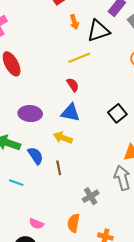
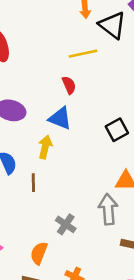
black triangle: (98, 31) -> (112, 25), turned 45
yellow arrow: (63, 138) -> (45, 147), turned 72
gray cross: (91, 196) -> (66, 224), turned -35

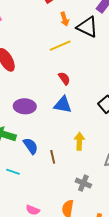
yellow line: (83, 54) -> (60, 46), moved
yellow arrow: (45, 147) -> (79, 141), moved

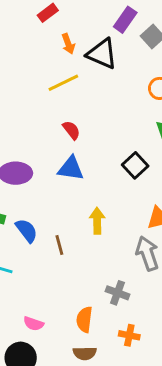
gray cross: (83, 183) -> (118, 293), moved

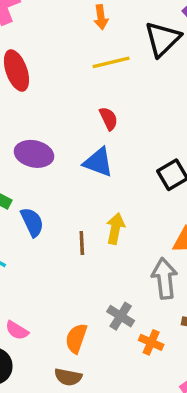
orange arrow: (68, 44) -> (101, 17), moved
black triangle: (102, 54) -> (162, 39), turned 40
brown line: (59, 245) -> (82, 243), moved
orange cross: (129, 335) -> (151, 342), moved

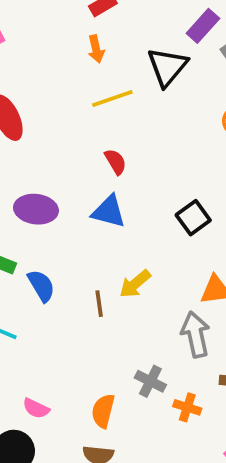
yellow arrow: (115, 229) -> (135, 284), turned -136

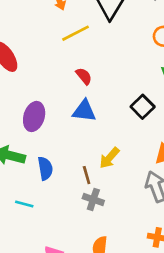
purple ellipse: (36, 209) -> (34, 116), turned -72
blue semicircle: (41, 286) -> (45, 168), turned 30
gray cross: (150, 381) -> (93, 199), moved

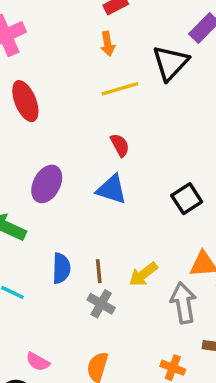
yellow arrow: (109, 158) -> (143, 274), moved
blue semicircle: (45, 168) -> (61, 268), moved

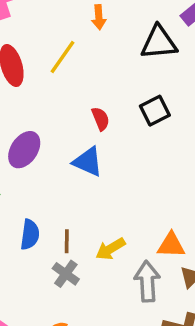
black triangle: (170, 63) -> (159, 42), turned 36
yellow line: (120, 89) -> (62, 57), moved, turned -45
black square: (187, 199) -> (155, 111), moved

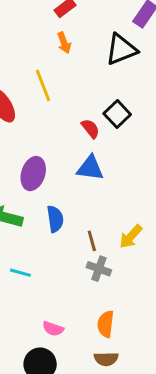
yellow line: (62, 57) -> (43, 85), turned -40
black square: (155, 111) -> (117, 114), moved
blue semicircle: (30, 235) -> (55, 219), moved

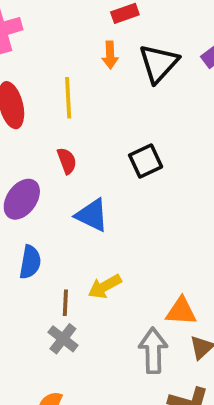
black triangle: (121, 50) -> (159, 63), moved, turned -44
red semicircle: (90, 129) -> (67, 161), moved
yellow arrow: (131, 237) -> (105, 286), moved

